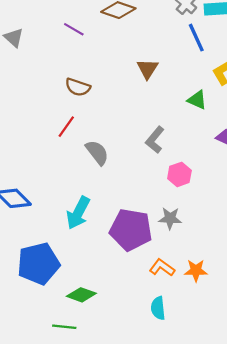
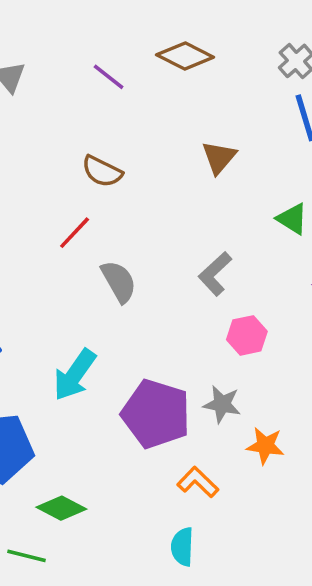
orange star: (196, 270) -> (265, 446), moved

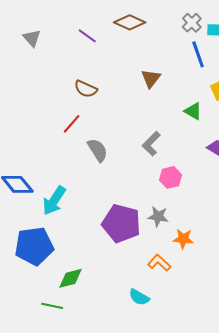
cyan arrow: (75, 375) -> (54, 201), moved
orange L-shape: (198, 482) -> (159, 263), moved
green diamond: (61, 508) -> (70, 278), turned -40
cyan semicircle: (182, 547) -> (139, 297), turned -60

